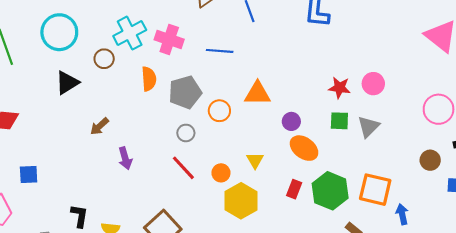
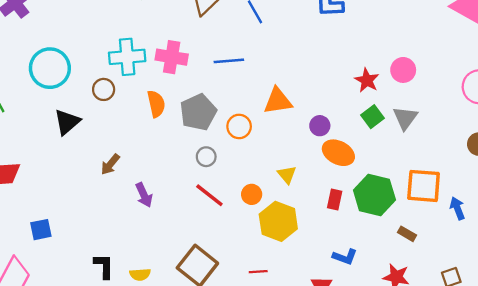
cyan cross: (130, 33) -> (127, 57), turned 32
red star: (340, 88) -> (367, 80), turned 30
green square: (339, 121) -> (372, 117), turned -30

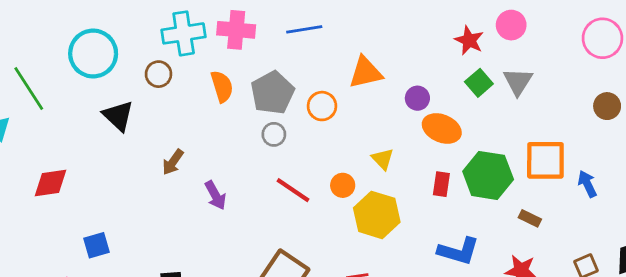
black triangle: (67, 122) -> (118, 116), turned -32
gray circle: (206, 157) -> (274, 134), moved
blue L-shape: (345, 257) -> (458, 251), size x1.4

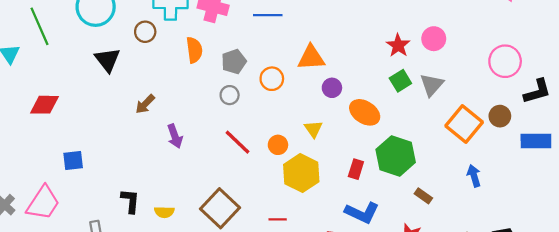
gray pentagon: (272, 93) -> (234, 62), size x0.7
purple circle: (417, 98) -> (332, 88), moved
orange square: (545, 160) -> (464, 124), moved, turned 30
red rectangle: (441, 184) -> (356, 169), moved

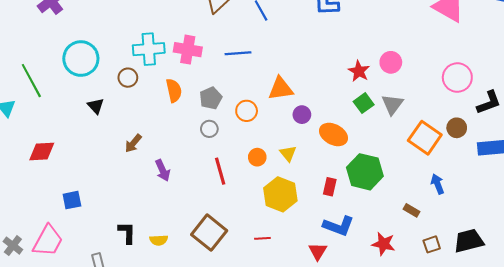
black triangle: (107, 60) -> (96, 106), size x0.7
red line: (238, 142) -> (220, 171), turned 36
orange circle: (278, 145) -> (257, 157), moved
brown rectangle: (423, 196) -> (412, 210), moved

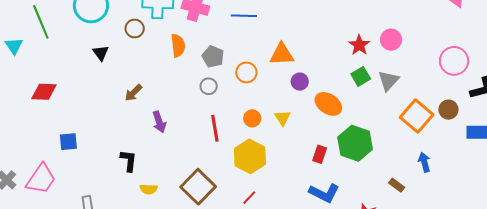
gray pentagon: (211, 98) -> (213, 57), turned -30
yellow hexagon: (280, 194) -> (250, 156), moved
black L-shape: (127, 233) -> (129, 161), moved
red line: (262, 238) -> (249, 198), turned -49

